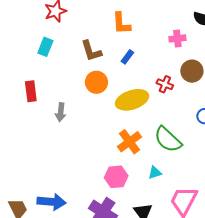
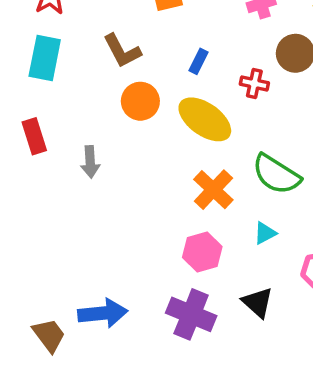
cyan rectangle: (45, 47) -> (45, 58), size x1.4
blue rectangle: (127, 57) -> (199, 61), moved
yellow ellipse: (132, 100) -> (205, 119), turned 64

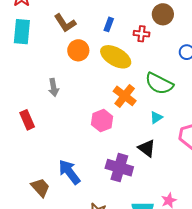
red rectangle: (34, 136) -> (27, 120), moved
pink hexagon: (202, 252) -> (102, 121), moved
black triangle: (258, 302) -> (147, 148), moved
blue arrow: (103, 313) -> (69, 172), turned -116

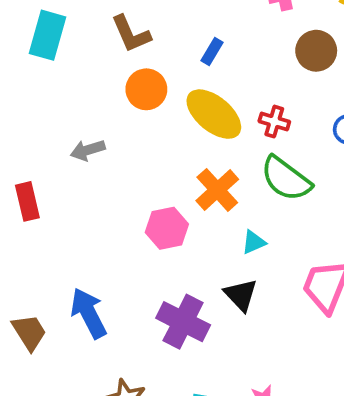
red cross: (142, 34) -> (274, 122), moved
gray arrow: (54, 87) -> (88, 150), turned 72
cyan triangle: (156, 117) -> (254, 242), moved

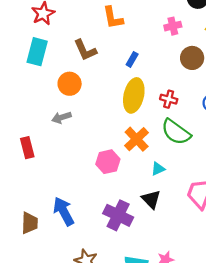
orange circle: (146, 89) -> (70, 84), moved
yellow ellipse: (214, 114) -> (134, 95), turned 64
brown trapezoid: (29, 332) -> (30, 223), turned 35

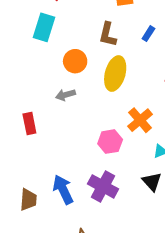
brown L-shape: (85, 50) -> (108, 34), moved, turned 35
blue rectangle: (132, 59) -> (148, 34), moved
yellow ellipse: (134, 95) -> (115, 73), moved
purple cross: (118, 215) -> (103, 186), moved

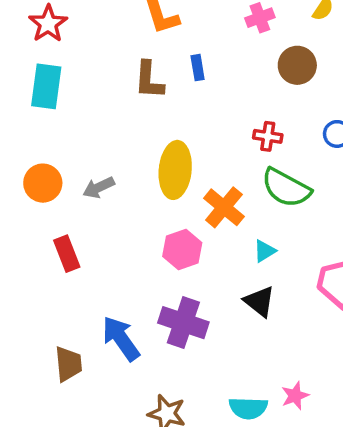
blue rectangle: (148, 34) -> (198, 68), moved, turned -32
orange circle: (75, 61) -> (43, 183), moved
yellow ellipse: (115, 73) -> (175, 170), moved
red rectangle: (29, 124) -> (67, 254), moved

